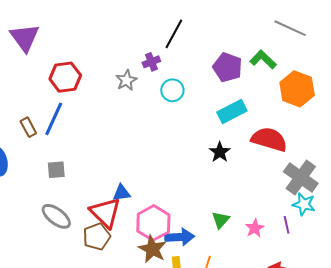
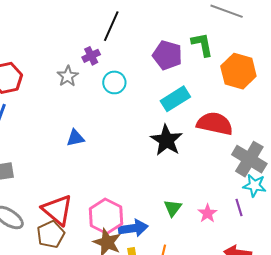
green L-shape: (263, 60) -> (202, 45), turned 40
black star: (220, 152) -> (166, 140), size x1.5
blue triangle: (122, 193) -> (75, 138), moved

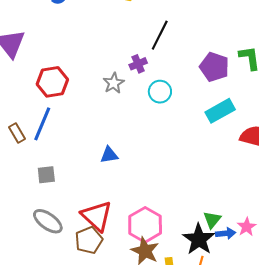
blue triangle: (75, 138) -> (109, 155), moved
black star: (166, 140) -> (199, 239), moved
blue arrow: (133, 228) -> (226, 233), moved, size x0.7

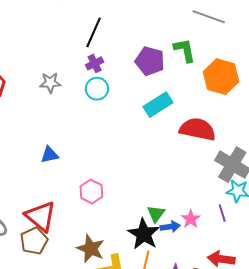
purple cross: (138, 64) -> (95, 63), moved
gray star: (114, 83) -> (50, 83), turned 30
pink hexagon: (145, 225) -> (91, 192), moved, size x0.7

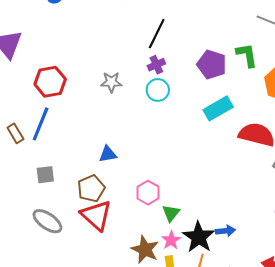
green triangle: (156, 214) -> (171, 213), moved
pink star: (191, 219) -> (171, 240), moved
brown pentagon: (34, 241) -> (91, 189), moved

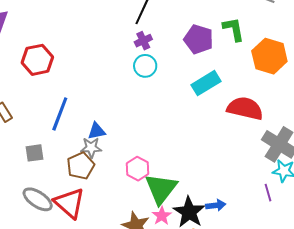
gray star: (111, 82) -> (91, 148), moved
blue line: (41, 124) -> (60, 114), moved
green triangle: (171, 213) -> (161, 189), size x1.8
red triangle: (96, 215) -> (69, 203), moved

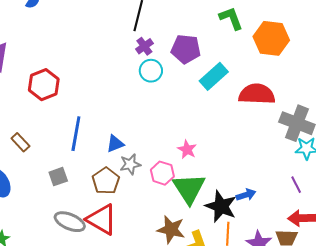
purple pentagon: (199, 39) -> (186, 49), moved
gray star: (91, 148) -> (130, 164), moved
purple line: (268, 193) -> (296, 185), moved
pink star: (162, 216) -> (187, 149), moved

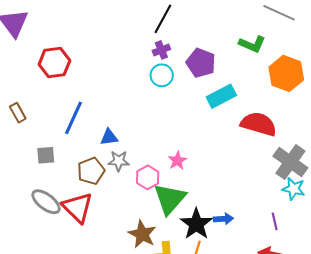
green L-shape: (231, 18) -> (252, 44), turned 120

